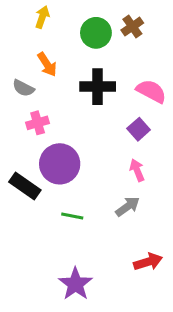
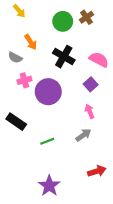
yellow arrow: (42, 17) -> (19, 11), moved, turned 120
black cross: (98, 87) -> (64, 57), turned 30
purple circle: (60, 164) -> (48, 92), moved
green line: (72, 216) -> (47, 141), turned -32

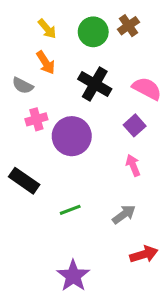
yellow arrow: (19, 11) -> (47, 29), moved
gray arrow: (83, 135) -> (124, 214), moved

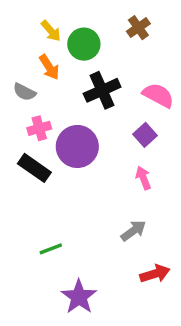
green circle: (93, 32) -> (84, 44), moved
black cross: (95, 84) -> (102, 90), turned 36
black rectangle: (24, 181) -> (34, 168), moved
green line: (70, 210) -> (51, 249), moved

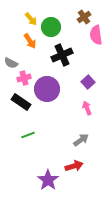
gray semicircle: (24, 92) -> (11, 63), moved
pink semicircle: (158, 95) -> (96, 35), moved, turned -126
green line: (51, 249) -> (28, 135), moved
red arrow: (155, 274) -> (74, 166), moved

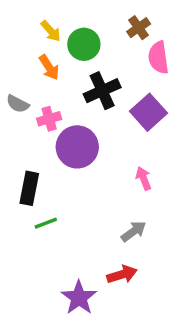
pink cross: (24, 78) -> (49, 119), moved
purple square: (88, 82) -> (148, 112), moved, size x1.5
black rectangle: (21, 102) -> (29, 188), moved, turned 66

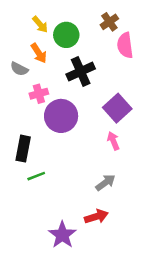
gray semicircle: (18, 104) -> (19, 69), moved
purple square: (148, 112) -> (117, 108), moved

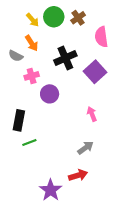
brown cross: (109, 22) -> (78, 18), moved
green circle: (66, 35) -> (54, 17), moved
purple square: (117, 108) -> (95, 72), moved
purple circle: (61, 116) -> (50, 94), size x0.7

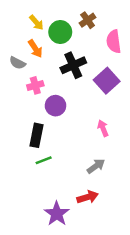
green circle: (54, 17) -> (60, 32), moved
black rectangle: (19, 120) -> (37, 135), moved
green line: (29, 143) -> (44, 160), moved

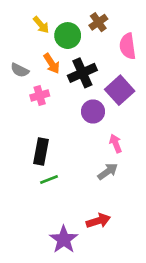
orange arrow: (35, 49) -> (52, 64), moved
purple circle: (56, 106) -> (93, 112), moved
gray arrow: (96, 166) -> (108, 171), moved

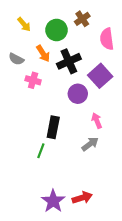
yellow arrow: (41, 25) -> (24, 24), moved
pink cross: (40, 96) -> (33, 80), turned 32
black rectangle: (41, 151) -> (53, 127), moved
green line: (49, 179) -> (41, 151), turned -48
red arrow: (98, 221) -> (82, 198), moved

